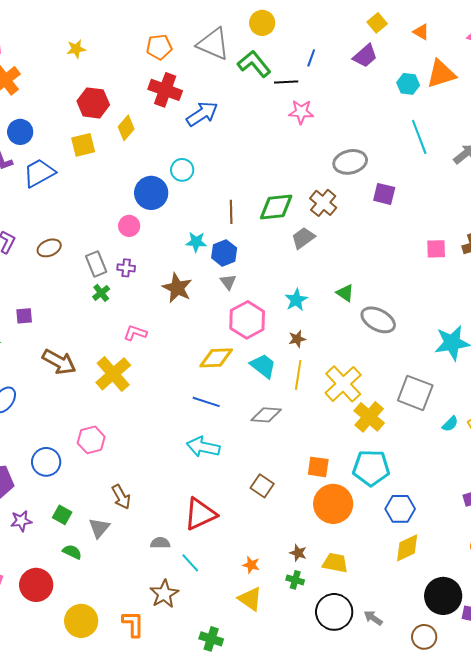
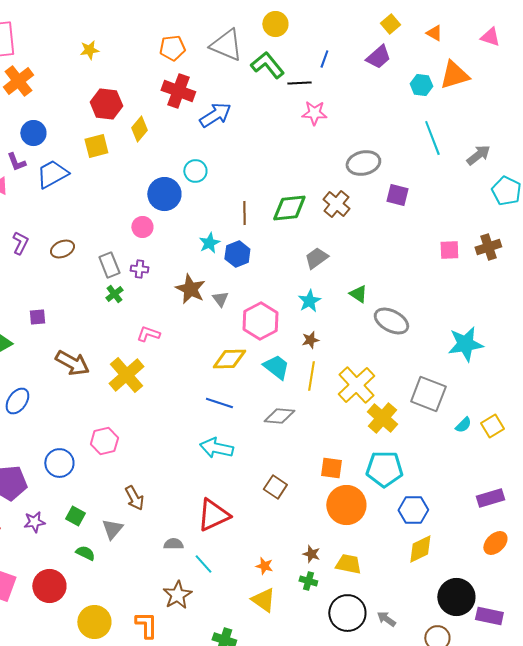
gray trapezoid: (303, 238) -> (316, 258), moved
cyan star: (196, 242) -> (209, 243), turned -30
gray triangle: (228, 282) -> (220, 299), moved

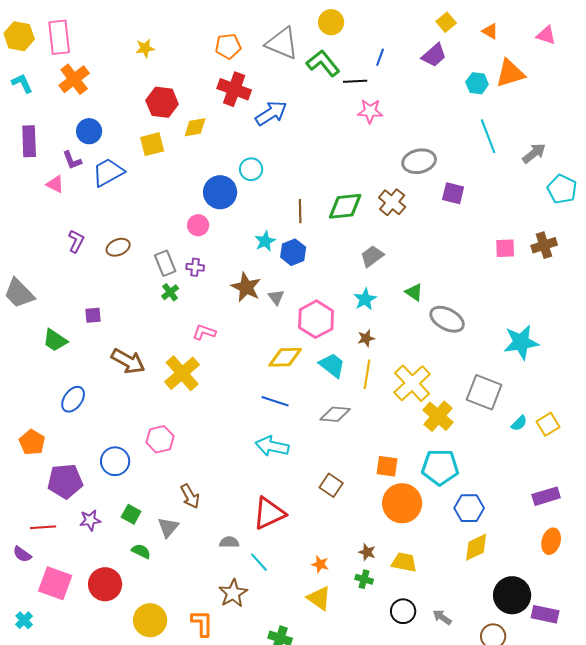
yellow diamond: (139, 129) -> (195, 127), turned 40
orange ellipse: (495, 543) -> (551, 541), turned -30
black circle: (347, 613) -> (403, 611), size x0.7

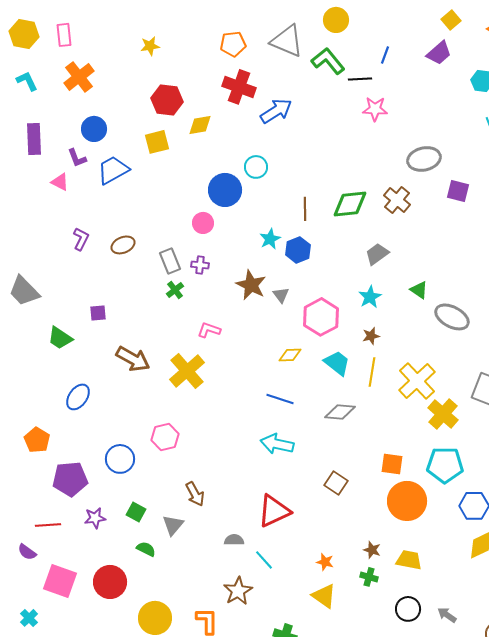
pink rectangle: (59, 37) -> (64, 35), size x0.7
yellow diamond: (285, 357) -> (290, 355), size x0.7

